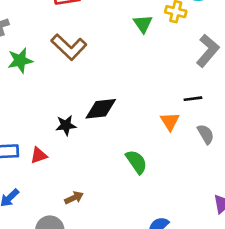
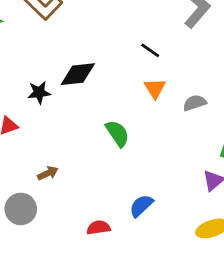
black line: (193, 99) -> (150, 50), moved, turned 42
gray semicircle: (206, 134) -> (195, 103), turned -78

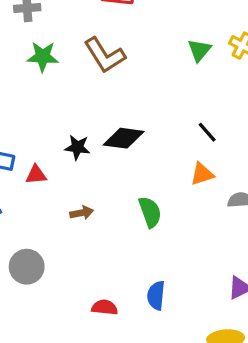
orange triangle: (155, 88) -> (202, 174), turned 30
brown arrow: (48, 173) -> (82, 213), moved
blue semicircle: (141, 206) -> (156, 295), turned -55

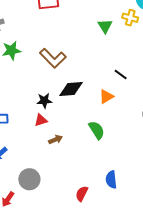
brown L-shape: (105, 55) -> (53, 58), moved
orange triangle: (202, 174) -> (106, 97), moved
red triangle: (36, 175) -> (41, 120), moved
red semicircle: (105, 307) -> (82, 194), turned -56

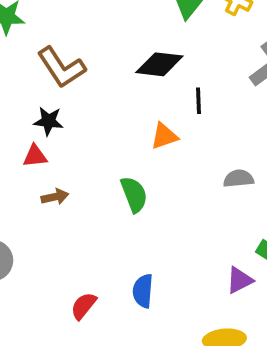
brown L-shape: (53, 58) -> (61, 67), moved
black line: (121, 74) -> (198, 101), turned 40
black diamond: (71, 89) -> (159, 64), moved

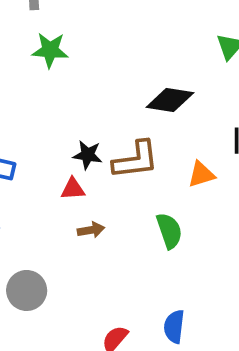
black diamond: (159, 64) -> (170, 100), moved
brown L-shape: (61, 67) -> (136, 160), moved, turned -66

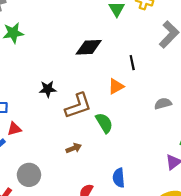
brown L-shape: (136, 160) -> (78, 106), moved
red triangle: (73, 189) -> (14, 129), moved
brown arrow: (91, 230) -> (74, 148), moved

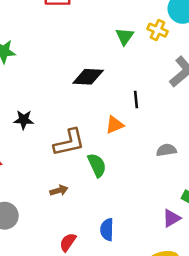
black star: (48, 89) -> (24, 120), moved

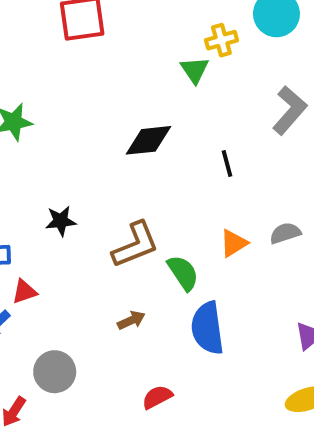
yellow cross: (157, 30) -> (221, 40), moved, turned -30
orange triangle: (115, 125) -> (234, 243), moved
blue semicircle: (107, 230) -> (207, 328), moved, size x1.5
red semicircle: (68, 242) -> (157, 397), turned 36

